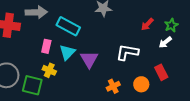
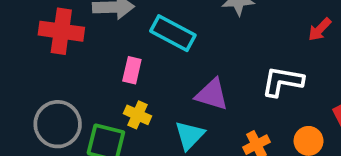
cyan triangle: (67, 52) -> (190, 135), moved
purple triangle: (89, 59) -> (212, 94), turned -42

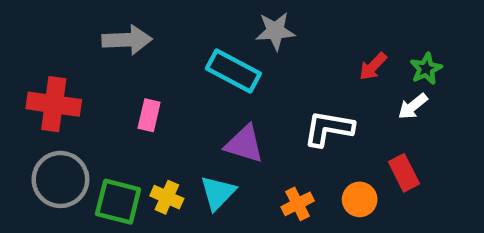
red cross: (61, 31) -> (54, 104), moved
cyan rectangle: (173, 33) -> (233, 71), moved
yellow cross: (138, 115) -> (167, 197), moved

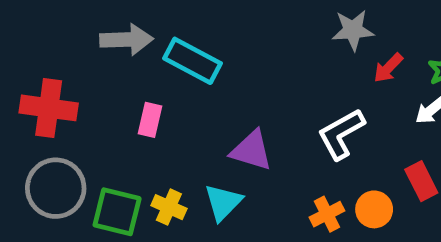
gray star: (275, 31) -> (353, 30), moved
cyan rectangle: (233, 71) -> (193, 61), moved
white L-shape: (329, 129) -> (341, 134), turned -39
orange cross: (298, 204) -> (327, 214), moved

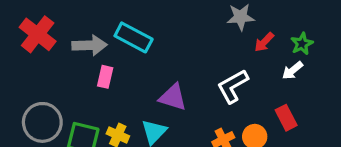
gray arrow: (126, 40) -> (90, 45), moved
red cross: (49, 108) -> (38, 34), moved, turned 30

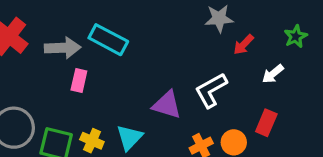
green star: (302, 44) -> (296, 36), moved
purple triangle: (173, 97) -> (167, 105), moved
red rectangle: (286, 118) -> (266, 123), turned 50

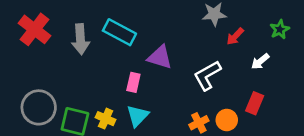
gray arrow: (63, 48) -> (80, 39), turned 88
pink rectangle: (79, 80) -> (133, 82), moved
purple triangle: (167, 105) -> (160, 57), moved

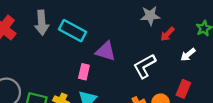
gray arrow: (80, 39) -> (42, 23), moved

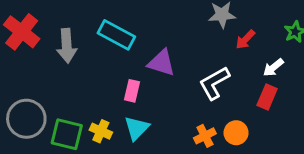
gray arrow: (42, 23) -> (67, 46), moved
red rectangle: (183, 89) -> (267, 97), moved

